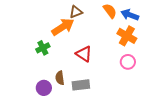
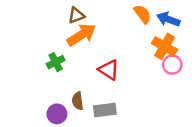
brown triangle: (76, 12) -> (76, 15), moved
pink circle: (128, 62) -> (172, 65), moved

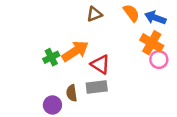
brown triangle: (76, 15) -> (94, 14), moved
orange arrow: (82, 35) -> (75, 51), moved
gray rectangle: (105, 110) -> (97, 87), moved

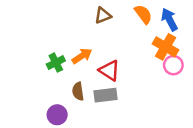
blue arrow: (155, 18) -> (169, 19), turned 42
orange arrow: (75, 51) -> (82, 56), size x0.7
brown semicircle: (72, 93) -> (78, 91), moved

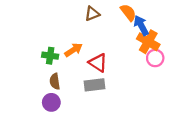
blue arrow: (169, 19) -> (141, 25), moved
green cross: (56, 63) -> (50, 56), turned 35
brown semicircle: (78, 91) -> (55, 81), moved

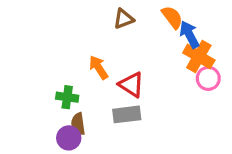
orange arrow: (73, 50) -> (99, 67), turned -90
green cross: (50, 56) -> (67, 97), moved
brown semicircle: (55, 81) -> (78, 124), moved

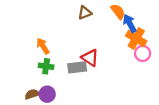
orange arrow: (99, 67) -> (43, 46), moved
gray rectangle: (127, 114) -> (77, 67), moved
brown semicircle: (78, 124) -> (32, 94), moved, turned 80

